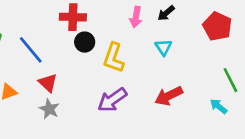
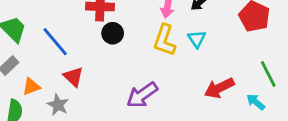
yellow L-shape: (114, 58) -> (165, 40), moved
red arrow: (169, 96) -> (219, 88), moved
gray star: (49, 109) -> (58, 105), moved

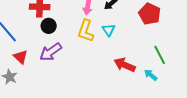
red arrow: (219, 88) -> (125, 65), turned 50
purple arrow: (142, 95) -> (51, 52), moved

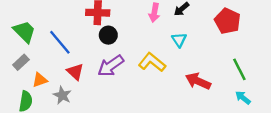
yellow L-shape: (86, 31) -> (152, 62), moved, turned 110
cyan arrow: (151, 75) -> (243, 98), moved

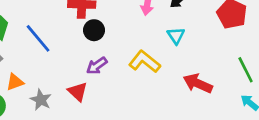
purple arrow: (111, 66) -> (97, 66), size x0.7
red triangle: (75, 72) -> (78, 92), moved

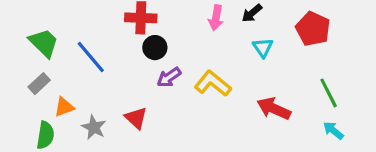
cyan triangle: (176, 36) -> (263, 48), moved
purple arrow: (97, 66) -> (169, 77), moved

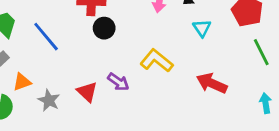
purple arrow: (169, 77) -> (118, 82), moved, turned -110
green line: (329, 93) -> (261, 52), moved
cyan arrow: (333, 130) -> (266, 103), turned 42

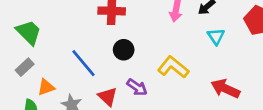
black circle: (104, 28) -> (124, 50), moved
blue line: (46, 37) -> (83, 63), moved

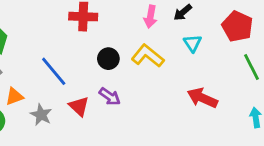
black circle: (124, 50) -> (108, 59), moved
yellow L-shape: (173, 67) -> (148, 56), moved

